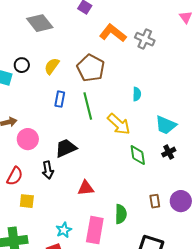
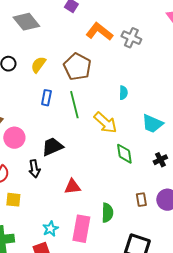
black cross: (169, 152) -> (160, 160), moved

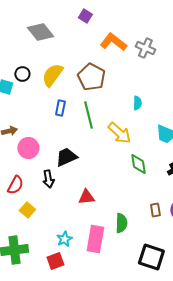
yellow semicircle: (38, 65) -> (52, 75), size x1.4
yellow square: (13, 200) -> (27, 210), turned 35

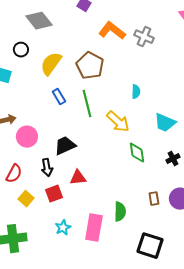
black circle: (22, 74) -> (21, 50), moved
blue rectangle: (60, 108) -> (59, 97), turned -42
red triangle: (86, 197) -> (78, 178), moved
red square: (55, 261) -> (54, 194), moved

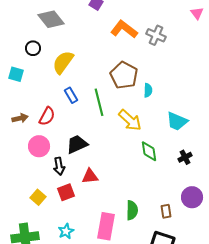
brown pentagon: (90, 66) -> (124, 75), moved
pink circle: (27, 137) -> (39, 146), moved
red semicircle: (14, 174) -> (47, 116), moved
brown rectangle: (154, 199) -> (166, 211), moved
cyan star: (63, 228) -> (66, 231), moved

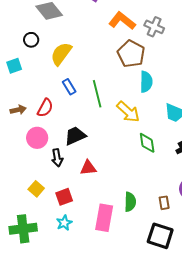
cyan square: (16, 74) -> (14, 66), turned -35
brown pentagon: (124, 75) -> (131, 54), moved
cyan semicircle: (148, 90) -> (146, 82), size x1.5
red square: (66, 192) -> (64, 197), moved

